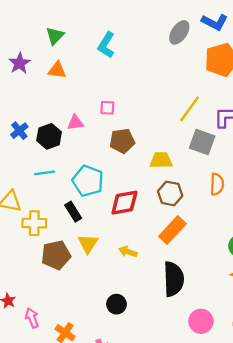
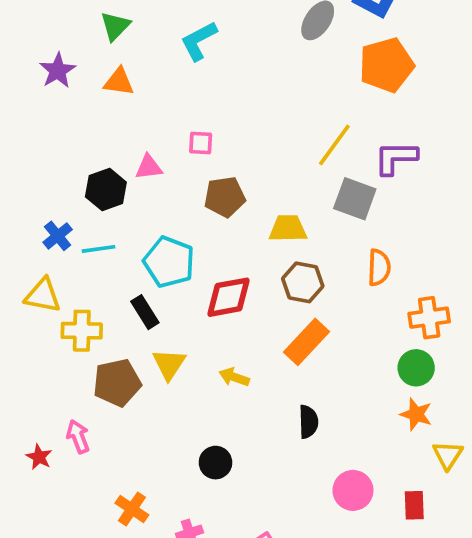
cyan L-shape: (106, 45) -> (199, 41), turned 30
blue cross: (19, 131) -> (58, 236), moved
black semicircle: (174, 279) -> (308, 422), size x0.6
pink arrow: (32, 318) -> (78, 437), moved

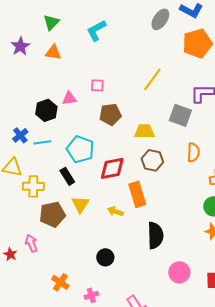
yellow line: (334, 145) -> (152, 79), moved
orange rectangle: (307, 342) -> (137, 194), moved, turned -60
black semicircle: (308, 422) -> (155, 235), size x1.5

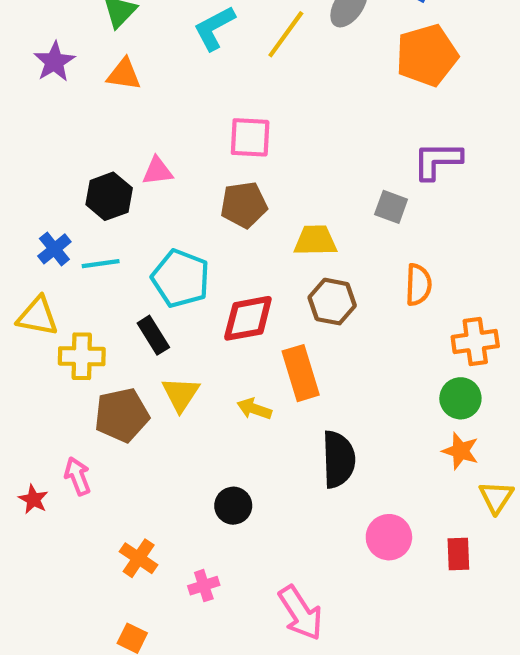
yellow line: (152, 79) -> (286, 34), moved
pink square: (97, 85) -> (250, 137), moved, size x1.5
gray square: (180, 115) -> (391, 207), size x0.7

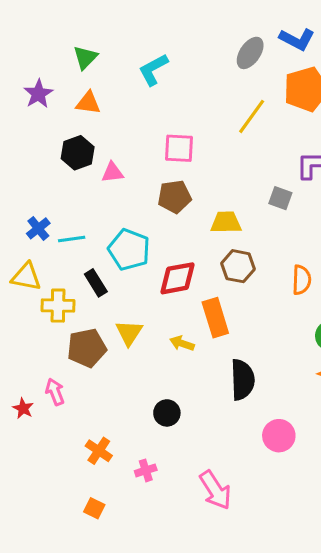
yellow line: (286, 34) -> (252, 116), moved
black hexagon: (109, 196) -> (78, 153), moved
orange semicircle: (418, 285) -> (302, 280), moved
black rectangle: (153, 335) -> (96, 283), moved

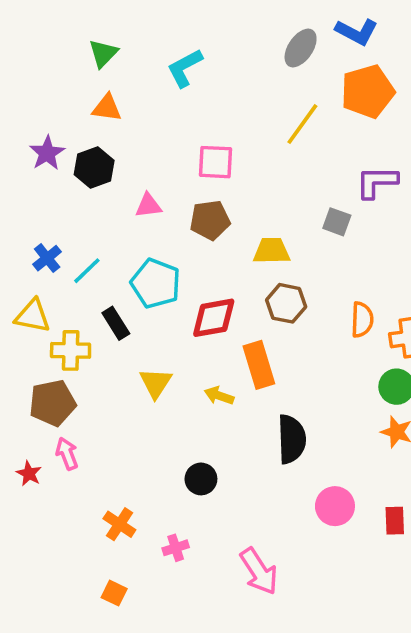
purple star: (38, 94) -> (47, 153), moved
pink triangle: (112, 172) -> (148, 206), moved
cyan line: (72, 239) -> (87, 271), turned -36
brown pentagon: (87, 348) -> (52, 403), moved

